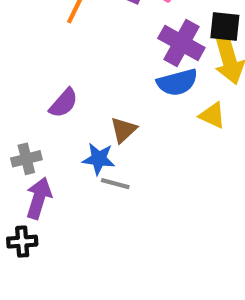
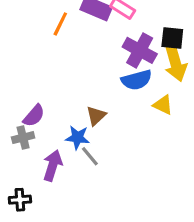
purple semicircle: (64, 103) -> (34, 116), moved
gray line: (115, 184) -> (90, 156), turned 35
purple arrow: (39, 198) -> (53, 165), moved

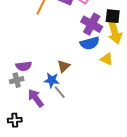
purple semicircle: (34, 116) -> (24, 66), turned 42
purple arrow: (53, 165) -> (36, 98), turned -54

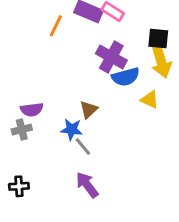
purple cross: (92, 24) -> (111, 57), moved
purple arrow: (36, 98) -> (87, 185), moved

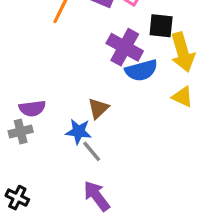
black square: (158, 38) -> (161, 26), moved
yellow triangle: (150, 100) -> (183, 97), moved
black cross: (19, 186) -> (17, 198), turned 30

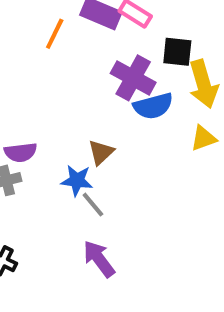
yellow triangle: (183, 97) -> (203, 138), turned -45

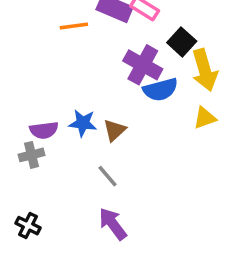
orange line: (55, 34) -> (74, 26), turned 56
black square: (177, 52) -> (182, 42), turned 36
blue star: (77, 180) -> (83, 123), moved

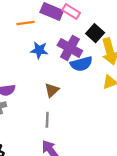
blue star: (83, 123) -> (39, 50), moved
gray line: (107, 176) -> (47, 120), turned 42

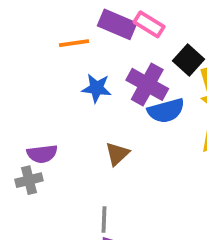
gray line: (47, 120) -> (104, 219), moved

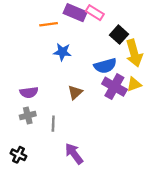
purple cross: (147, 84) -> (114, 87), moved
gray cross: (29, 180) -> (28, 115), moved
gray line: (104, 219) -> (53, 124), moved

